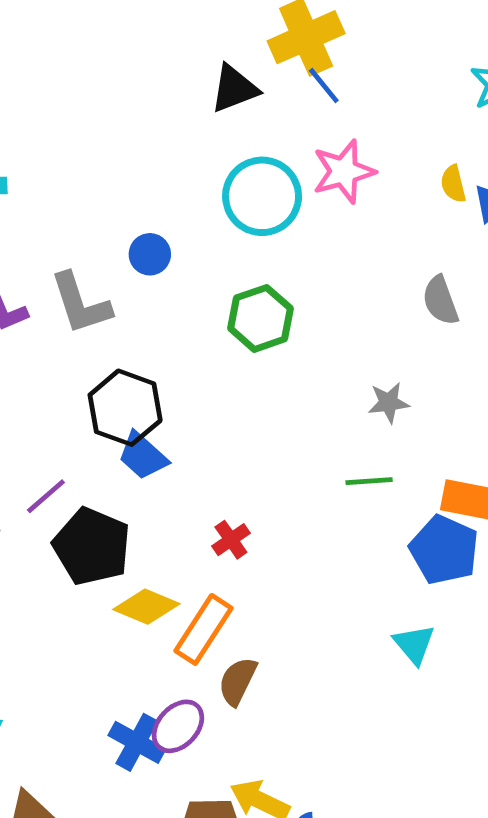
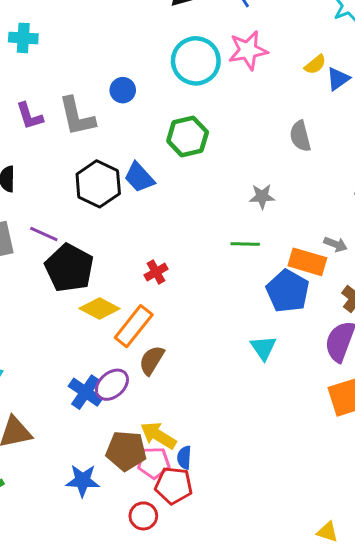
yellow semicircle: (453, 184) -> (315, 65), turned -120
blue trapezoid: (143, 456) -> (139, 177), moved
purple line: (46, 496) -> (44, 234), turned 60

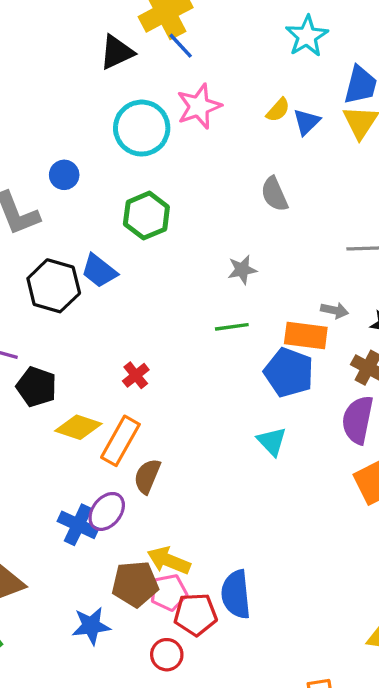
black pentagon: (69, 268) -> (36, 387), size x0.7
blue semicircle: (184, 458) -> (236, 594), moved, size x1.8

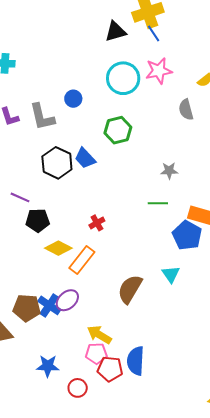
gray semicircle: (274, 194) -> (186, 110), moved
black pentagon: (36, 387) -> (38, 221), turned -30
brown semicircle: (147, 476) -> (130, 289), moved, size x1.4
brown pentagon: (135, 584) -> (27, 308), moved
red circle: (167, 655) -> (78, 388), moved

